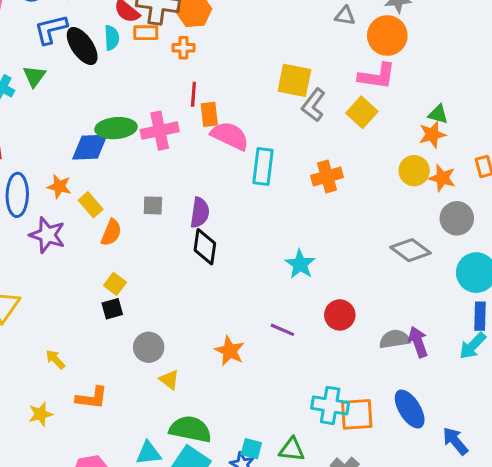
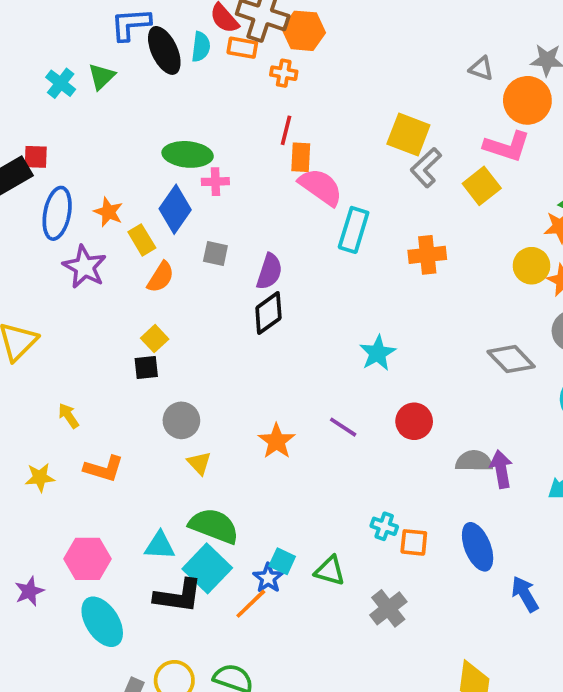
pink cross: (160, 131) -> (215, 182), moved, size x0.6
blue diamond: (90, 147) -> (175, 209), moved, turned -63
black diamond: (205, 247) -> (268, 313), turned 36
cyan cross: (330, 405) -> (384, 526), size x0.6
orange square: (357, 414) -> (414, 542), size x0.7

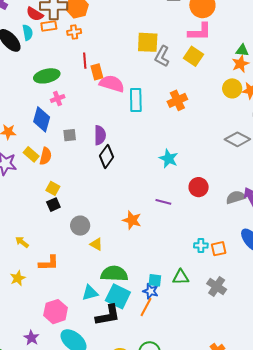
green ellipse: (188, 154) -> (47, 76), moved
yellow rectangle: (142, 240) -> (31, 154), moved

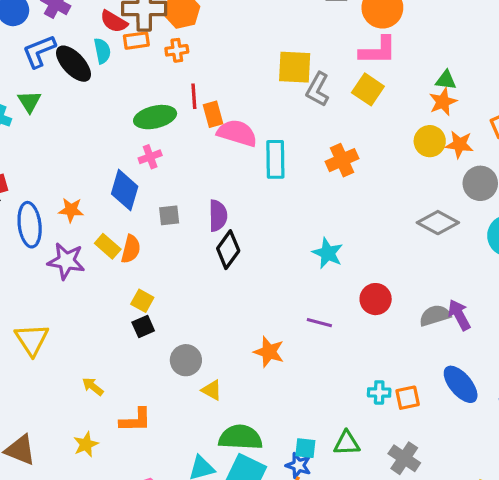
green ellipse: (47, 76) -> (155, 117), moved

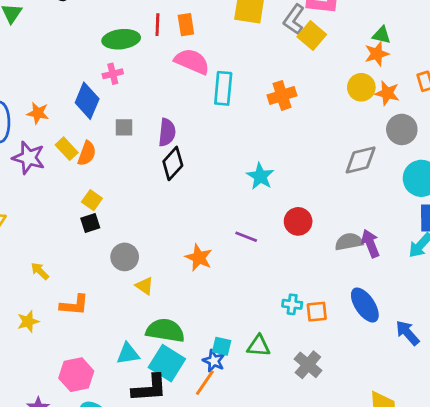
gray L-shape: (318, 89) -> (294, 19), moved
orange rectangle: (213, 114) -> (186, 25), moved
gray diamond: (438, 223) -> (361, 160), turned -48

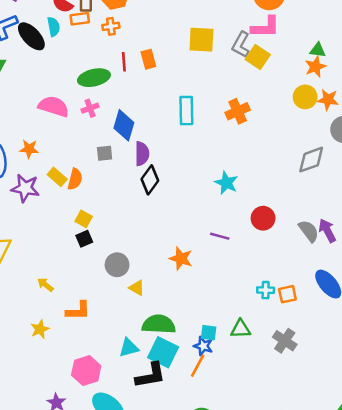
pink semicircle: (192, 61) -> (54, 106), moved
blue diamond: (87, 101) -> (124, 125), moved
gray semicircle: (349, 242) -> (309, 231), turned 70

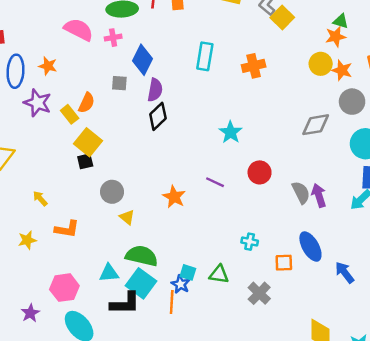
yellow rectangle: (57, 177) -> (70, 114), moved
yellow square: (84, 219) -> (88, 142), size x1.6
orange square: (287, 294) -> (284, 263), moved
orange line: (198, 366) -> (172, 302), turned -35

